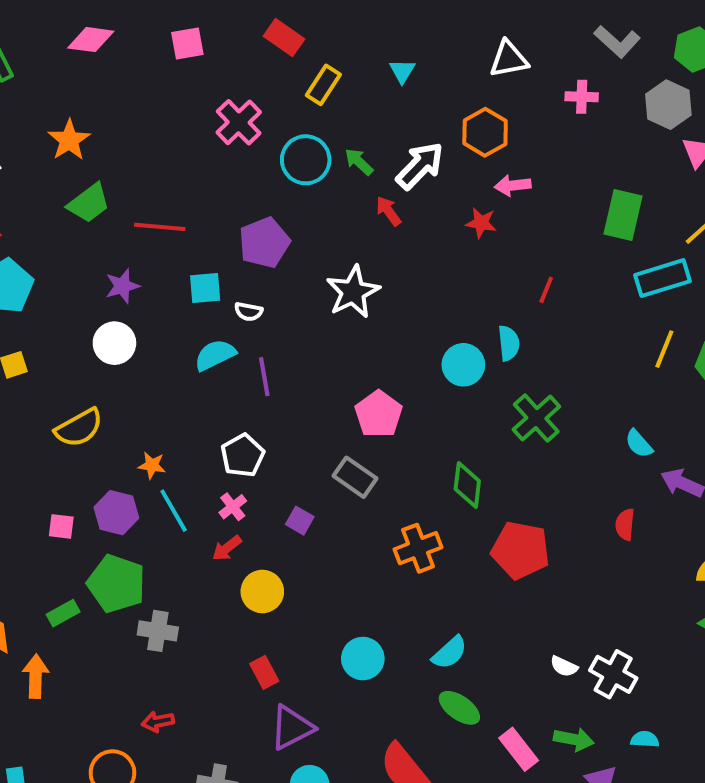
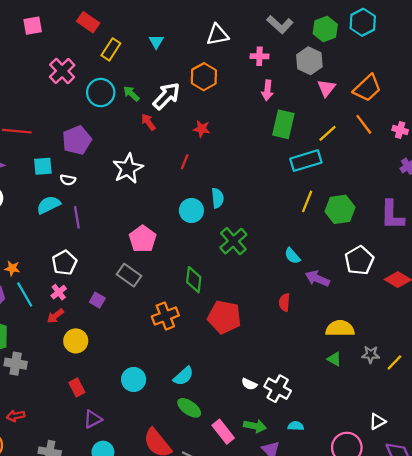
pink arrow: (513, 185) -> (267, 90), moved, turned -78
red line: (546, 290) -> (185, 162), moved
purple triangle: (292, 728) -> (93, 419), size x0.7

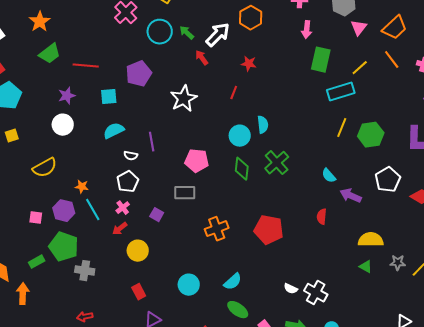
white semicircle: (68, 180) -> (131, 156), moved
purple line: (77, 217) -> (152, 142), moved
pink pentagon: (143, 239) -> (197, 161), turned -30
gray rectangle: (129, 275) -> (185, 193), turned -35
green diamond: (194, 280) -> (242, 169), moved

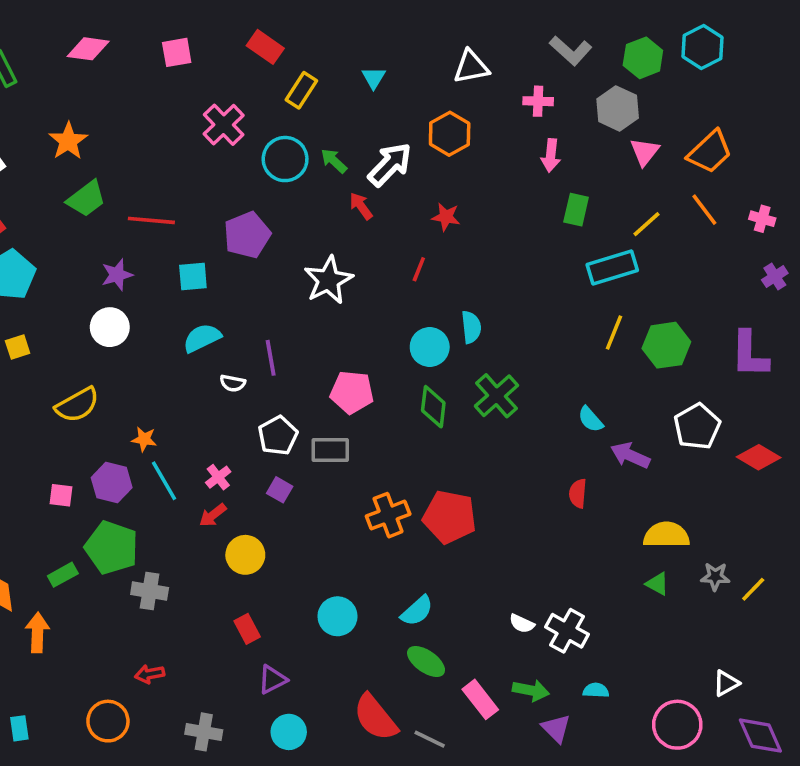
green rectangle: (321, 60) -> (576, 210), size x0.7
white pentagon: (128, 182) -> (278, 436), moved
red pentagon: (269, 230) -> (450, 517), moved

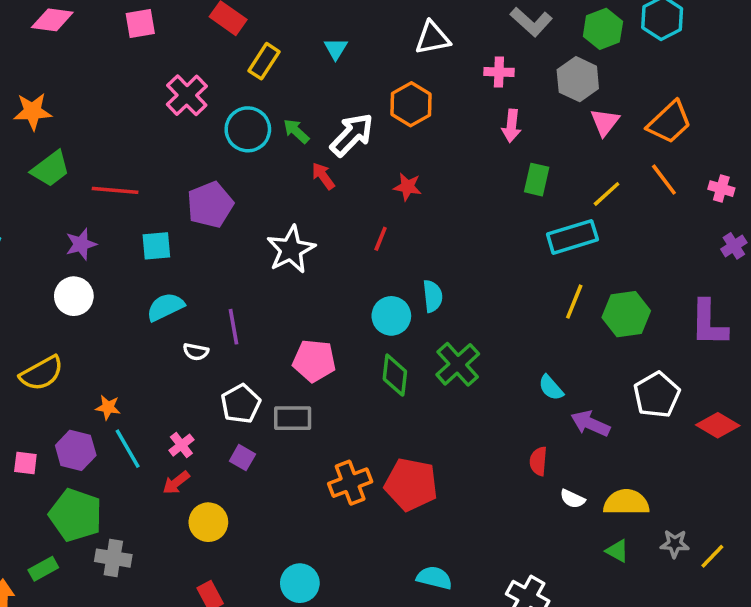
orange star: (68, 141) -> (33, 111), turned 30
green rectangle: (63, 575) -> (43, 569), moved
cyan semicircle: (417, 611) -> (434, 578), moved, turned -124
white semicircle: (522, 624) -> (572, 499), moved

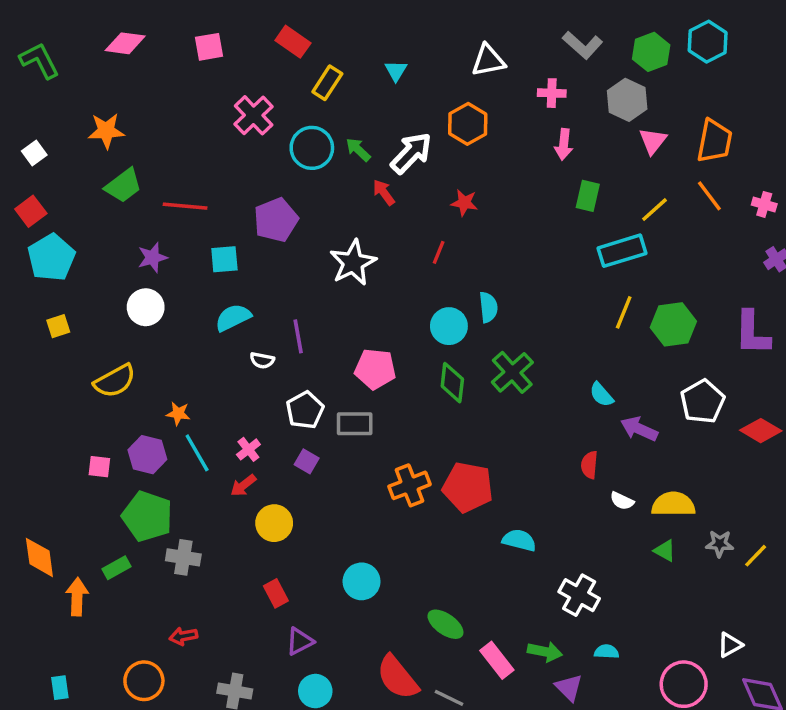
orange trapezoid: (669, 122) -> (714, 141), turned -36
cyan semicircle: (434, 578) -> (519, 540), moved

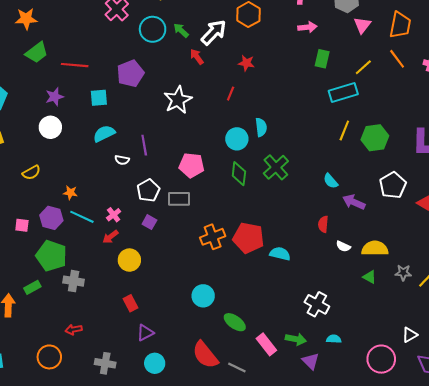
pink arrow: (564, 144) -> (307, 27), turned -102
yellow semicircle: (115, 381) -> (31, 173), size x0.7
cyan line: (197, 453) -> (82, 217), turned -35
cyan semicircle: (519, 540) -> (280, 254), moved
cyan circle: (362, 581) -> (203, 296), moved

